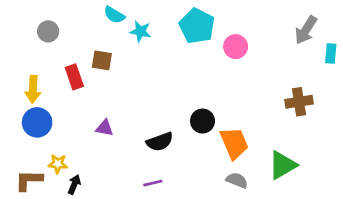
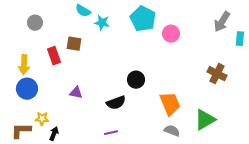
brown cross: (299, 102) -> (217, 74), turned 36
black circle: (203, 121) -> (136, 80), moved

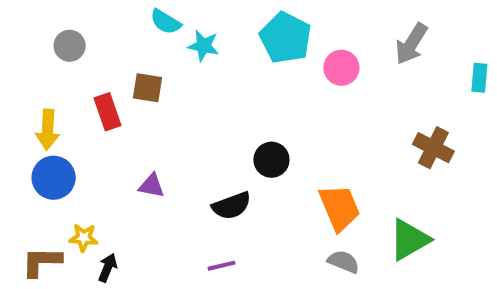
gray arrow: (222, 22) -> (411, 44), moved

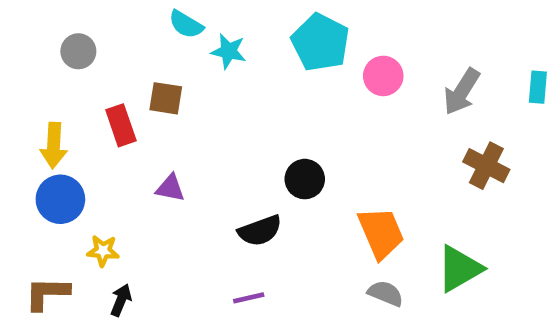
gray arrow: (411, 44) -> (462, 92), moved
purple triangle: (152, 186) -> (170, 188), moved
yellow star: (84, 238) -> (103, 251), moved

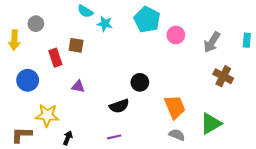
yellow arrow: (54, 145) -> (14, 40), moved
blue circle: (60, 199) -> (28, 80), moved
yellow star: (103, 251) -> (47, 115), size x1.6
black arrow: (121, 300) -> (68, 138), moved

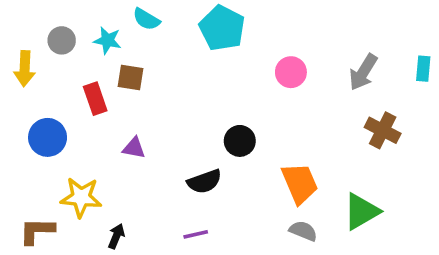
cyan pentagon: (147, 20) -> (222, 28), moved
cyan star: (105, 24) -> (107, 40), moved
pink circle: (176, 35) -> (291, 72), moved

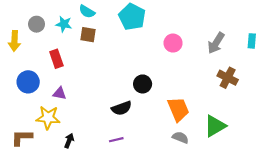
brown square: (130, 77) -> (88, 35), moved
purple triangle: (134, 148) -> (60, 93), moved

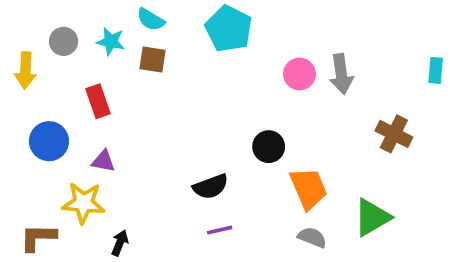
gray arrow: (216, 43) -> (341, 74), moved, turned -40
black circle: (143, 84) -> (269, 147), moved
purple line: (116, 140) -> (220, 230), moved

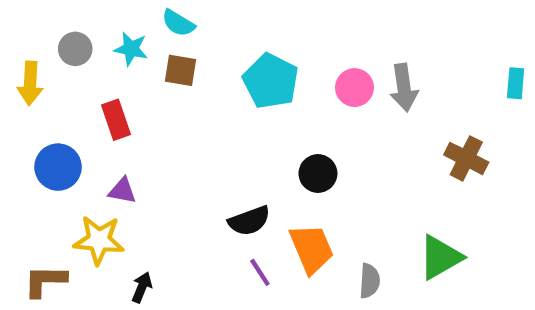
cyan pentagon: (229, 29) -> (271, 81), moved
orange trapezoid: (309, 188) -> (312, 249), moved
purple line: (220, 230) -> (260, 272), turned 70
gray semicircle: (312, 237) -> (370, 281), turned 72

